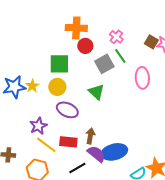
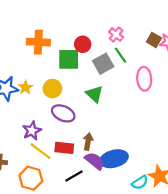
orange cross: (76, 28) -> (38, 42), moved
green square: (59, 64) -> (69, 59), moved

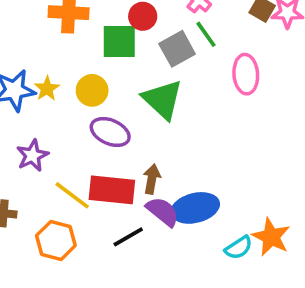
green triangle: (95, 94) -> (163, 99), size x1.4
purple star: (32, 131) -> (32, 156), moved
red rectangle: (64, 148) -> (112, 190), size x1.4

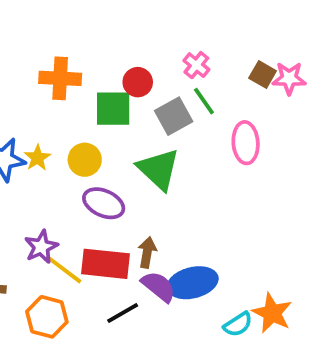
purple star: (32, 156) -> (41, 247), moved

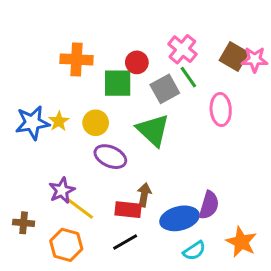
pink cross: (196, 65) -> (182, 49), size x1.4
brown square: (263, 75) -> (234, 57), size x1.4
red rectangle: (106, 264) -> (128, 210), moved, size x0.7
purple semicircle: (159, 287) -> (209, 205), moved, turned 68
cyan semicircle: (238, 324) -> (194, 251), moved

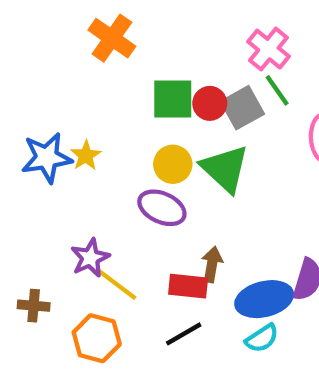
orange cross: (77, 59) -> (112, 38), moved, turned 32
red circle: (137, 62) -> (210, 103), moved
yellow circle: (96, 123) -> (173, 164), moved
cyan semicircle: (194, 251) -> (262, 338), moved

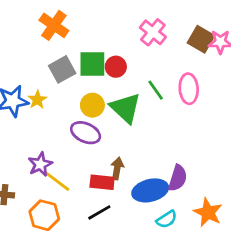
green line: (277, 90) -> (156, 90), moved
gray square: (242, 108) -> (62, 69), moved
cyan semicircle: (262, 338) -> (167, 219), moved

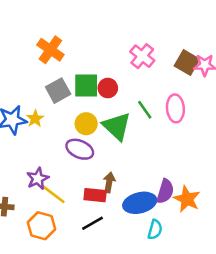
orange star: (208, 212) -> (187, 199), moved
cyan semicircle: (167, 219) -> (155, 230), turned -42

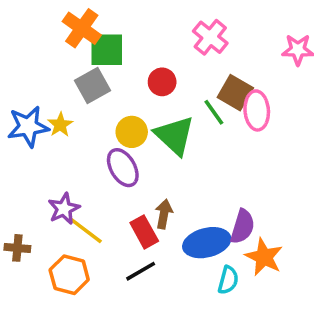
brown square: (187, 62) -> (235, 93), moved
green square: (86, 85) -> (107, 50), moved
purple ellipse: (80, 149) -> (123, 168), turned 36
red rectangle: (95, 195) -> (144, 232), turned 55
orange star: (187, 199) -> (264, 257), moved

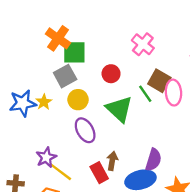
yellow circle: (132, 132) -> (78, 100), moved
purple semicircle: (242, 227) -> (153, 160), moved

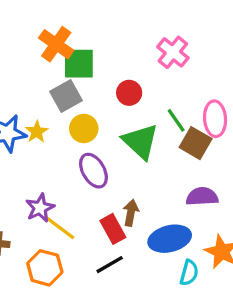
brown square: (159, 81) -> (196, 143), moved
purple semicircle: (153, 160) -> (202, 197), moved, turned -110

